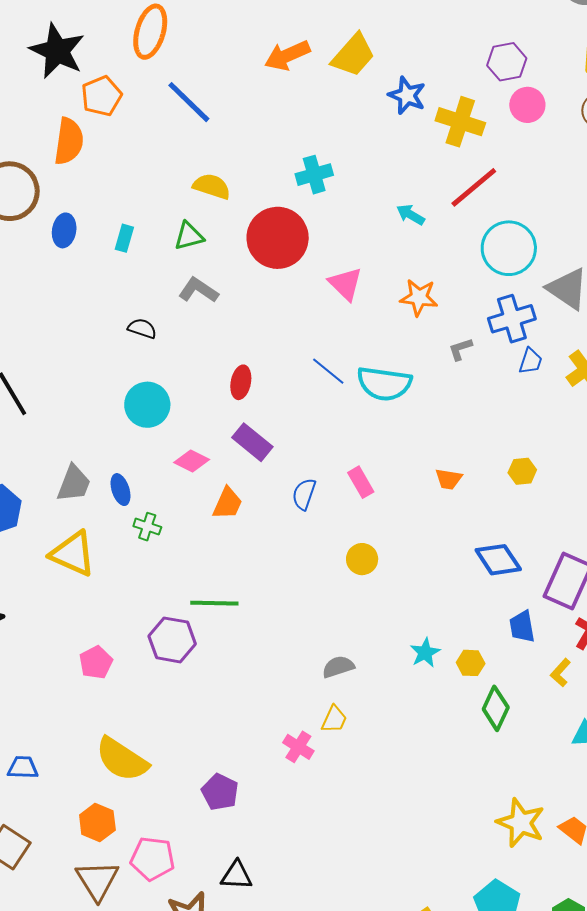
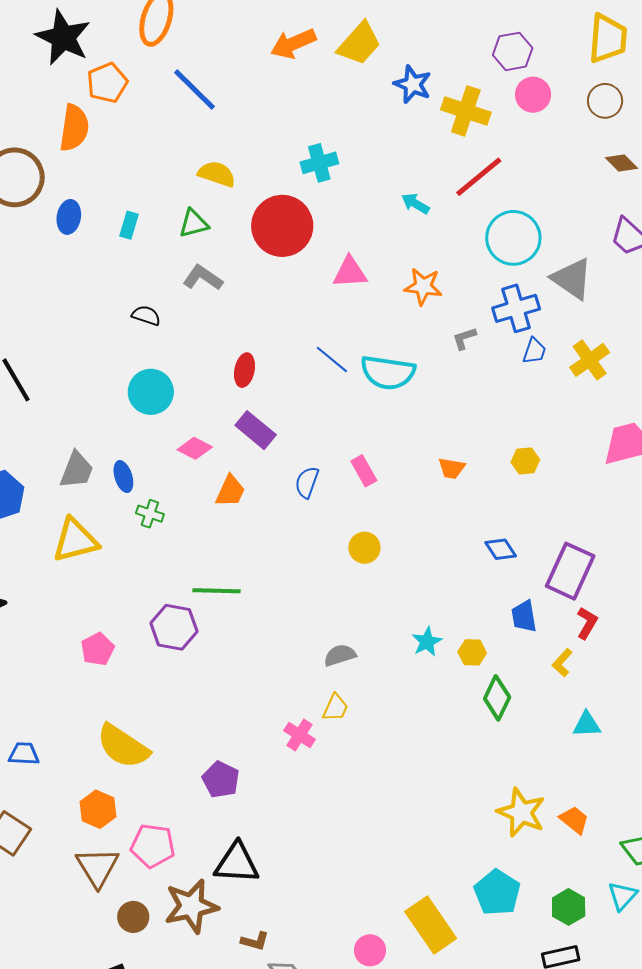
pink triangle: (345, 284) -> (350, 272), turned -48
yellow triangle: (73, 554) -> (75, 540), turned -39
blue diamond: (498, 560) -> (501, 549), size x0.7
black triangle: (237, 875) -> (237, 863), size x1.4

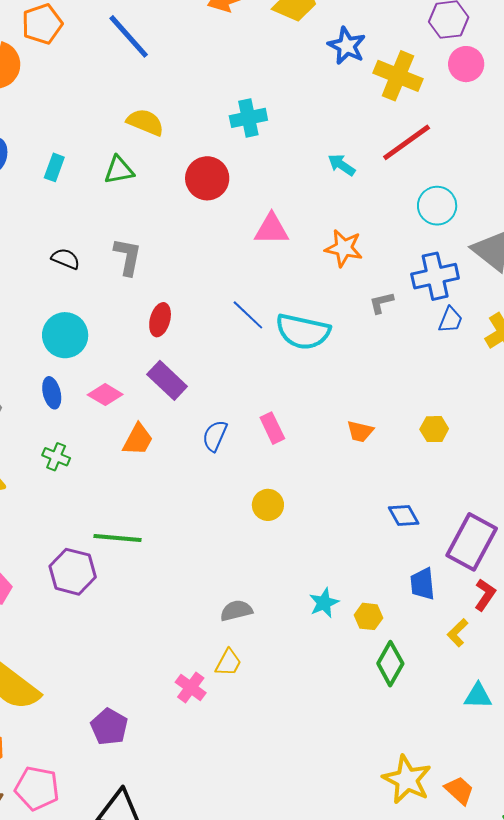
red circle: (282, 226) -> (207, 178), size x0.7
cyan circle: (513, 238) -> (437, 206), size x0.7
gray L-shape: (203, 278) -> (128, 257), moved, turned 63
blue ellipse: (123, 477) -> (52, 393), moved

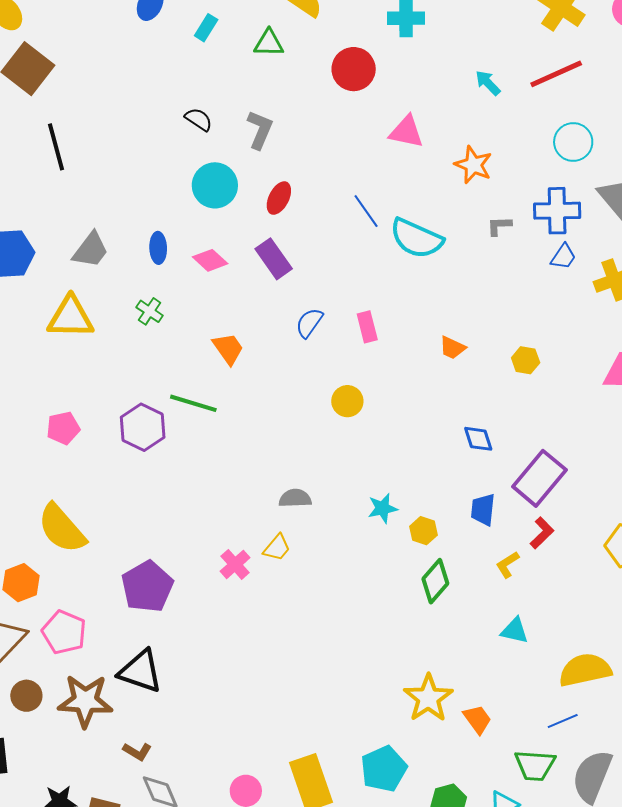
cyan circle: (65, 335) -> (215, 185), moved
orange trapezoid: (138, 440) -> (228, 349), moved, turned -75
purple pentagon: (109, 727) -> (147, 587), size x1.4

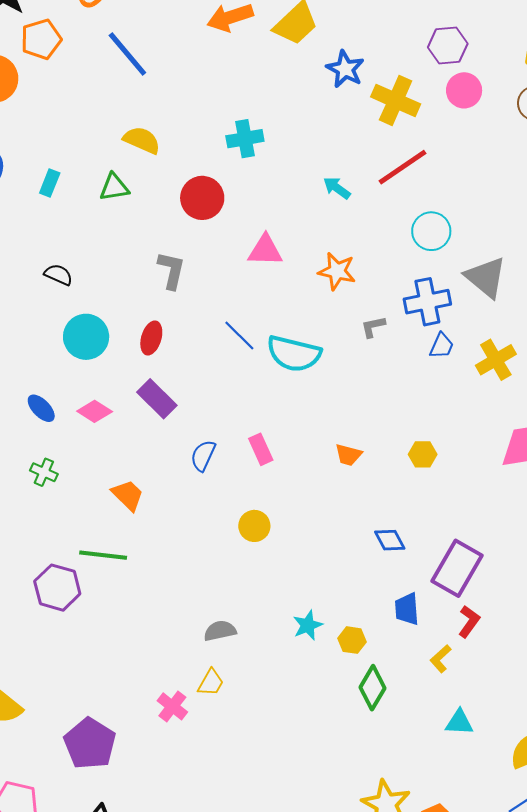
gray L-shape: (260, 130) -> (171, 270), moved
blue ellipse: (158, 248) -> (41, 408), turned -32

